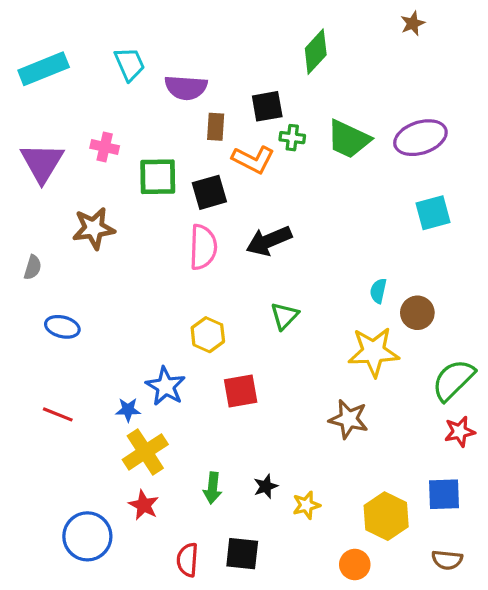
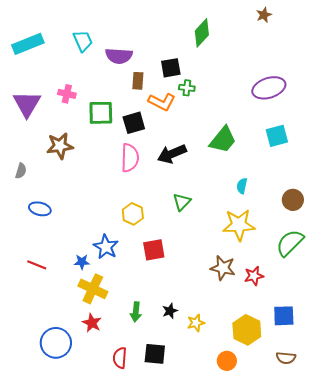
green trapezoid: (349, 139) -> (223, 140), moved, turned -76
brown circle: (417, 313) -> (293, 200), moved
red star: (460, 432) -> (254, 276), moved
yellow cross: (145, 452) -> (93, 289), turned -32

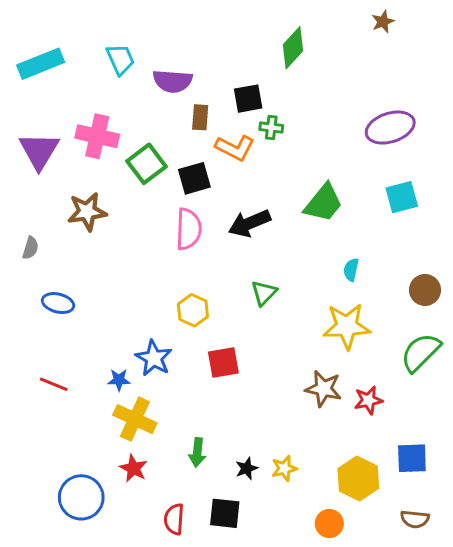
pink cross: (67, 94) -> (97, 136), size x1.6
green square: (101, 113) -> (147, 164), turned -36
black star: (170, 311) -> (247, 468), moved

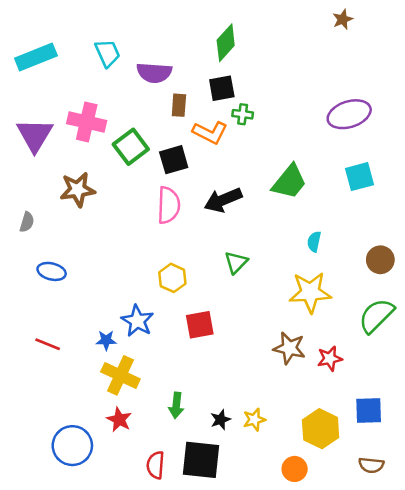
green diamond: (293, 48) -> (226, 43), moved
black square: (225, 513) -> (201, 460), size x1.4

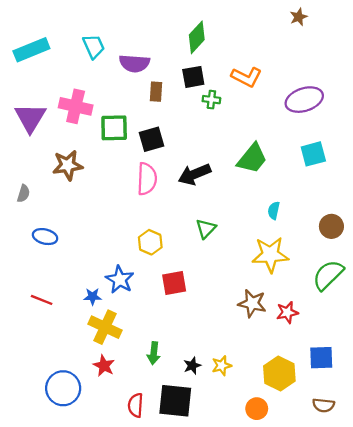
orange L-shape: (210, 132) -> (247, 77), moved
green square: (131, 147) -> (114, 128), turned 36

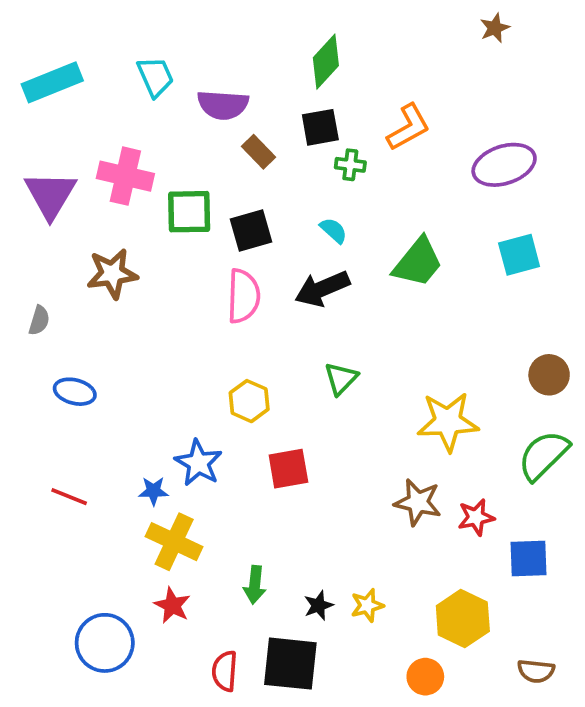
orange L-shape: (247, 77) -> (408, 127), turned -56
brown rectangle: (156, 92) -> (258, 152), turned -48
cyan semicircle: (274, 211) -> (333, 230), moved, turned 120
blue square: (321, 358) -> (528, 559), moved

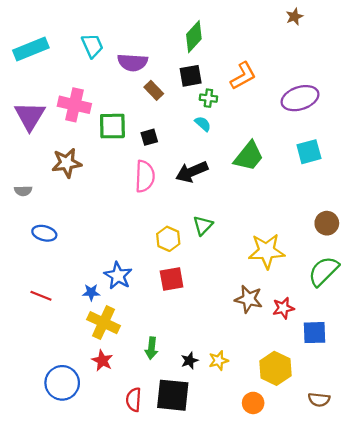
black square: (251, 230) -> (149, 137), size x0.7
cyan semicircle: (333, 230) -> (203, 124), moved
gray semicircle: (39, 320) -> (23, 191), turned 72
yellow hexagon: (249, 401) -> (168, 239), moved

